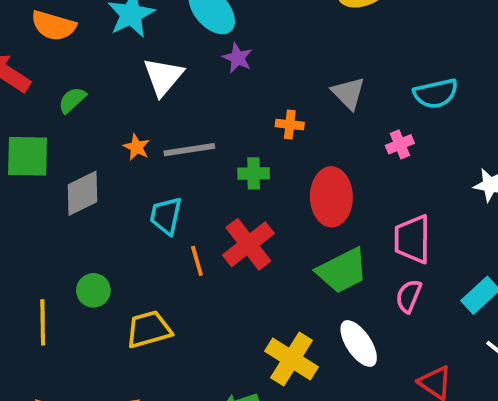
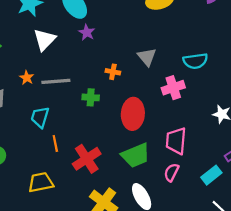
pink cross: (400, 144) -> (173, 88), size x1.5
red cross: (248, 244) -> (87, 159), moved
yellow trapezoid: (149, 329) -> (41, 182), moved

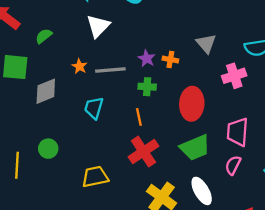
purple star: (87, 32) -> (147, 59), moved
orange line: (55, 144) -> (139, 117), moved

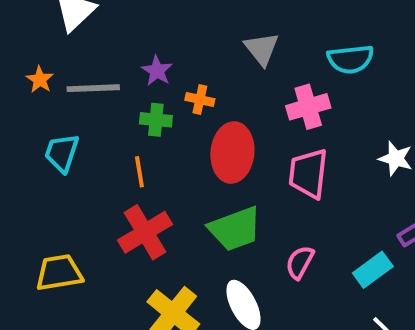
orange cross: (170, 60) -> (200, 99), moved
pink trapezoid: (238, 132) -> (308, 173), moved

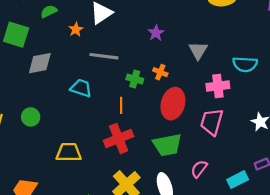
purple star: (157, 71) -> (156, 33), moved
orange star: (40, 80) -> (76, 29), moved
cyan trapezoid: (62, 153) -> (81, 88), turned 80

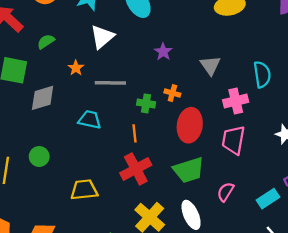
orange star: (76, 29) -> (76, 68), moved
cyan semicircle: (245, 64) -> (262, 74), turned -95

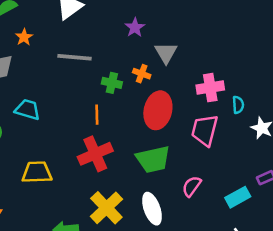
gray triangle: (210, 65) -> (166, 53), moved
orange star: (76, 68) -> (24, 37), moved
cyan semicircle: (262, 74) -> (238, 105), moved, size x0.6
cyan trapezoid: (90, 120) -> (28, 110), moved

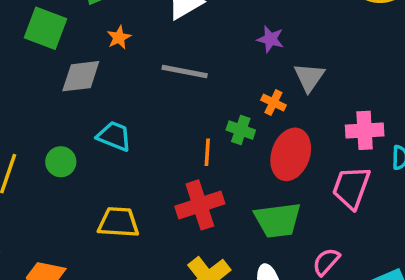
purple star: (135, 28) -> (270, 39), turned -30
green cross: (112, 83) -> (241, 130), moved

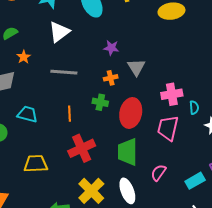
orange cross: (273, 103) -> (111, 78), moved, turned -32
orange line: (207, 152) -> (70, 114), moved
green trapezoid: (278, 220) -> (128, 152), turned 104

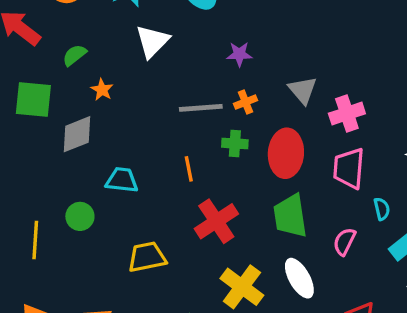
gray triangle: (136, 67) -> (303, 90), moved
gray line: (64, 72) -> (201, 108), moved
cyan semicircle: (194, 108) -> (382, 209), moved

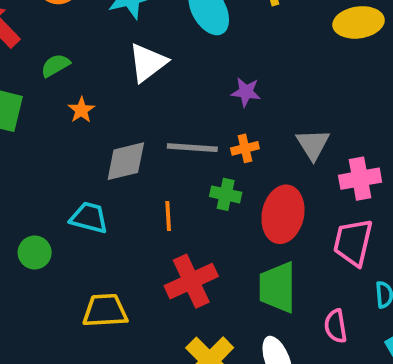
gray diamond: (77, 134) -> (126, 161), moved
pink semicircle: (344, 242) -> (336, 326), turned -44

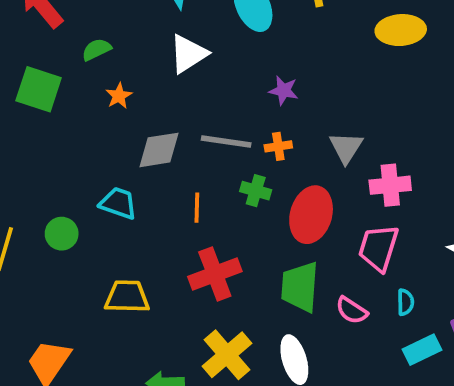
pink semicircle: (336, 326) -> (352, 310), moved, turned -52

